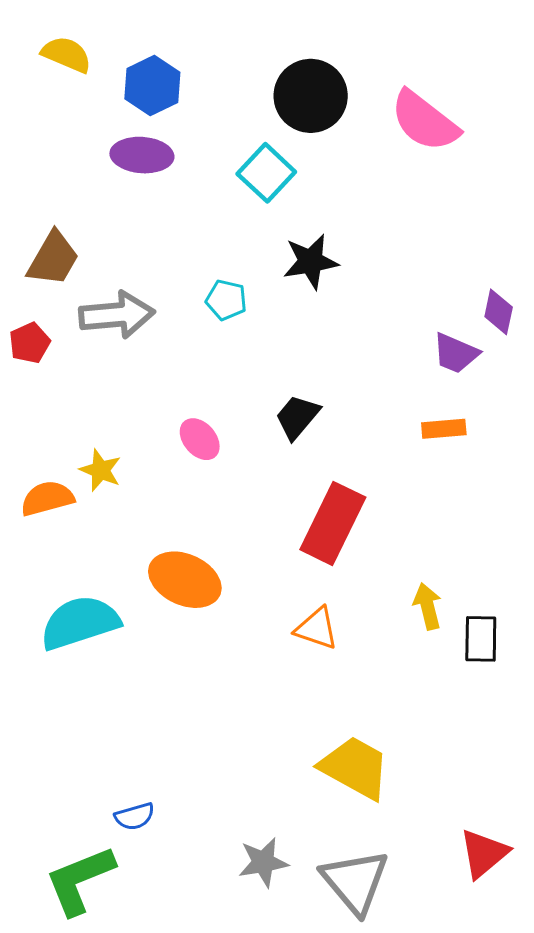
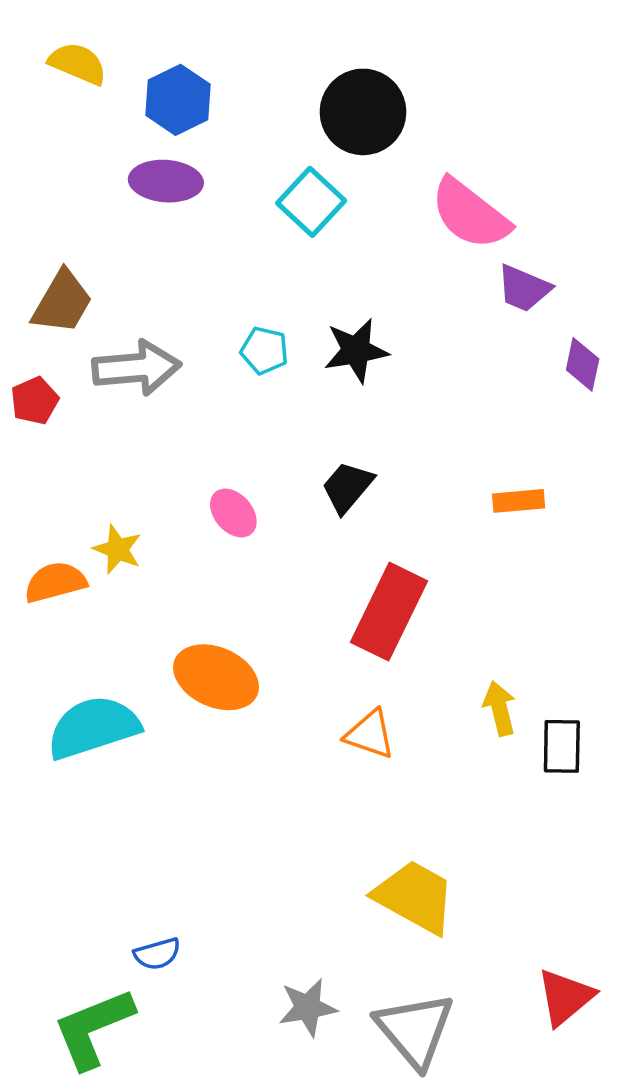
pink semicircle: (425, 121) -> (470, 214), moved
black star: (311, 262) -> (356, 351), moved
purple trapezoid: (456, 353) -> (524, 288), moved

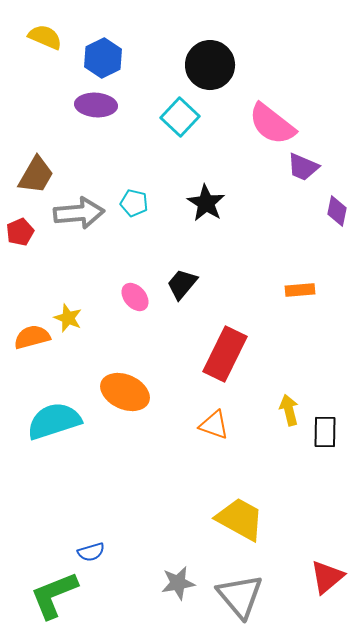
cyan pentagon: (264, 351) -> (134, 203), moved
black star: (356, 351) -> (206, 203), turned -30
black trapezoid: (347, 487) -> (182, 284), moved

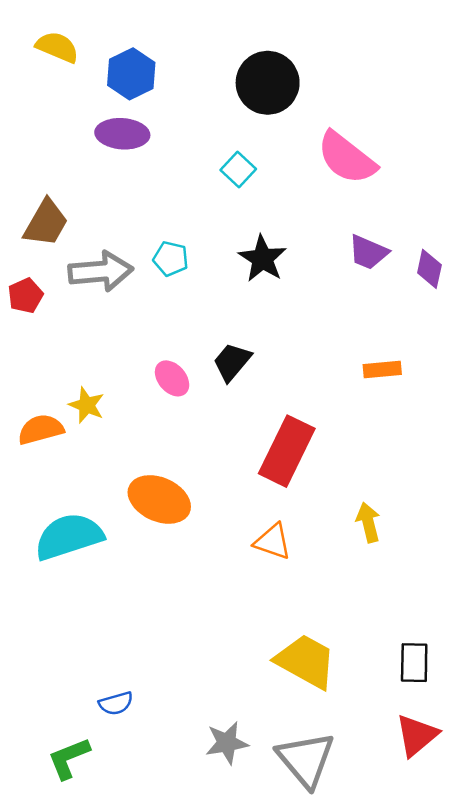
cyan square: (180, 117) -> (238, 169), moved, size x0.7
purple trapezoid: (303, 167) -> (368, 252), moved
black rectangle: (325, 432) -> (414, 663), moved
green L-shape: (54, 595) -> (69, 758), size x0.7

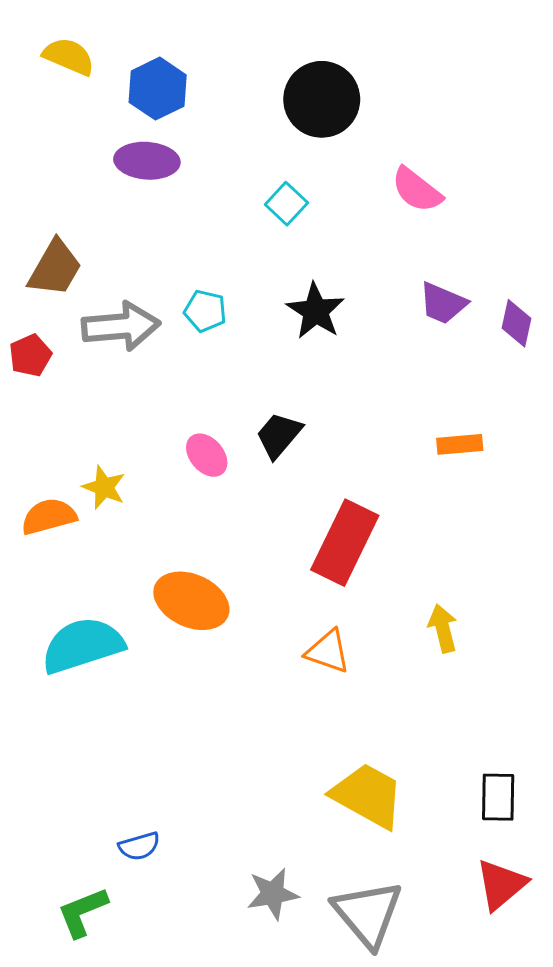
pink semicircle: (347, 158) -> (417, 190), size x0.7

